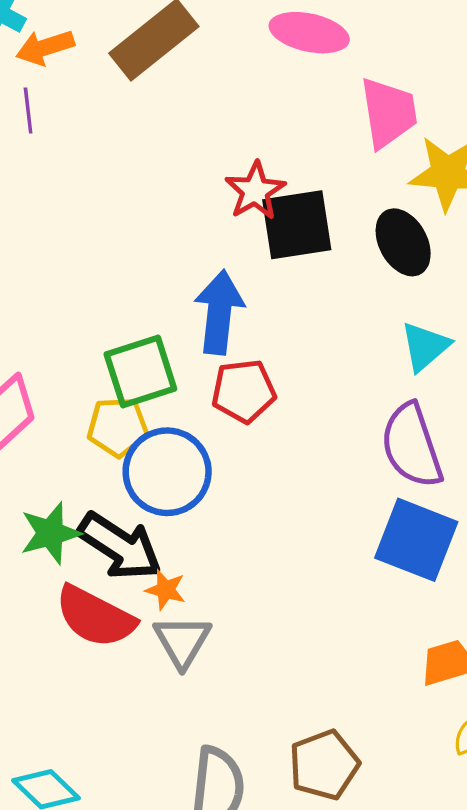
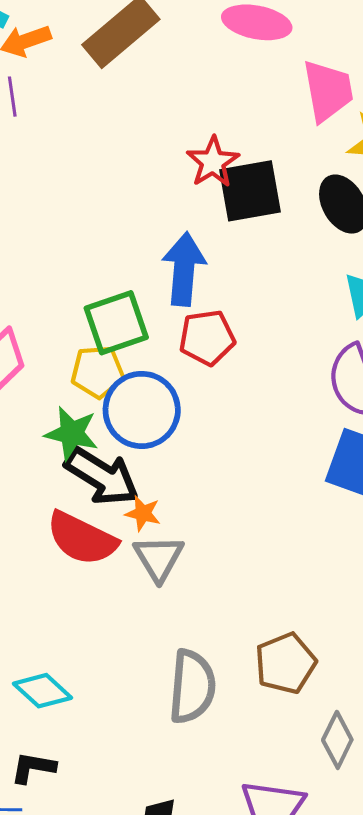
green star: (50, 533) -> (72, 433), moved, turned 30

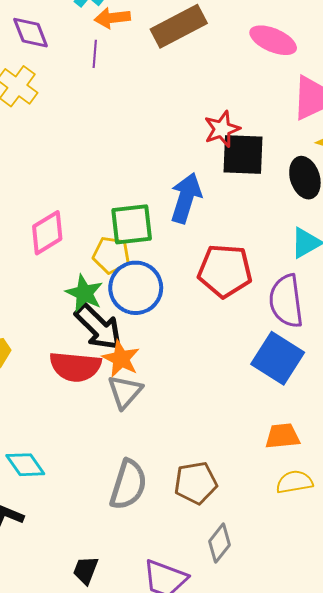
red pentagon: (207, 338) -> (225, 271), moved, size x1.4
orange star: (143, 513) -> (121, 359), size x1.5
red semicircle: (82, 538) -> (75, 367), turned -33

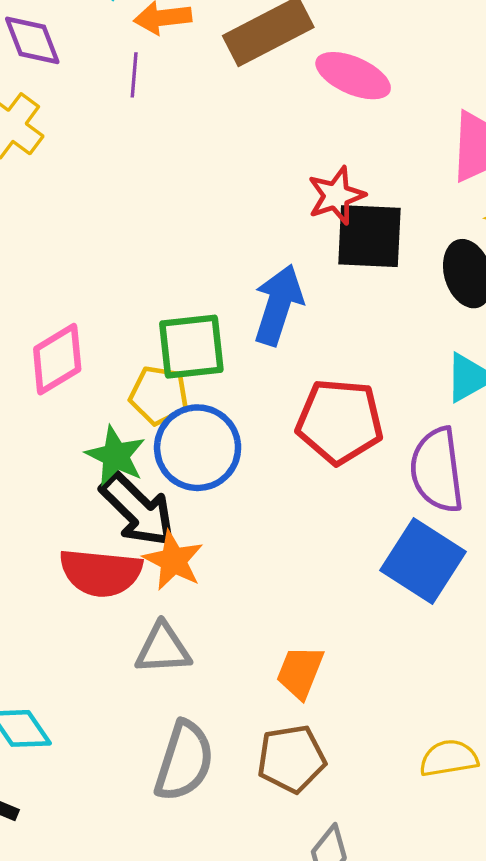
pink ellipse: (273, 40) -> (353, 76), moved
gray triangle: (125, 392) -> (163, 649), moved, turned 45
orange trapezoid: (283, 436) -> (300, 672), moved, turned -63

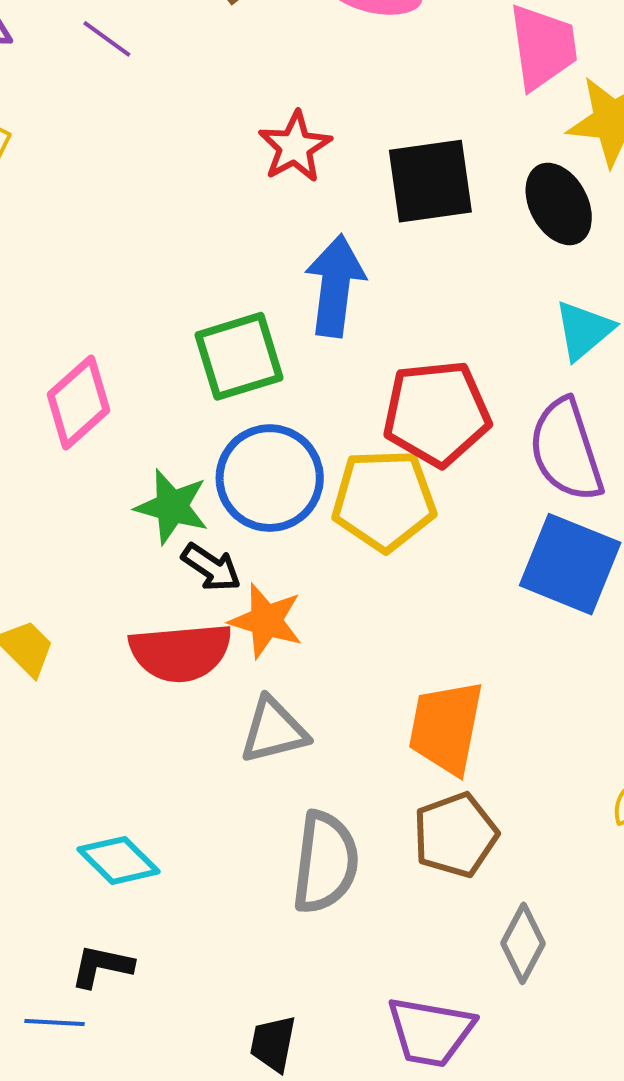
purple line: (134, 75) -> (107, 39), turned -48
red star: (336, 196) -> (295, 147), moved
yellow pentagon: (159, 395) -> (384, 500), moved, size x1.4
black arrow: (138, 510) -> (211, 567), size x0.6
orange trapezoid: (300, 672) -> (446, 727), size x1.4

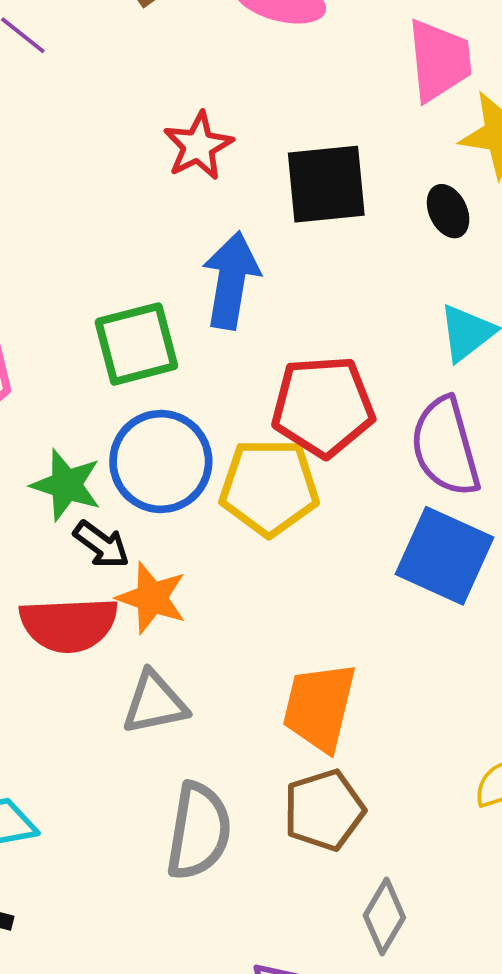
black ellipse: (559, 204) -> (448, 211), size x0.7

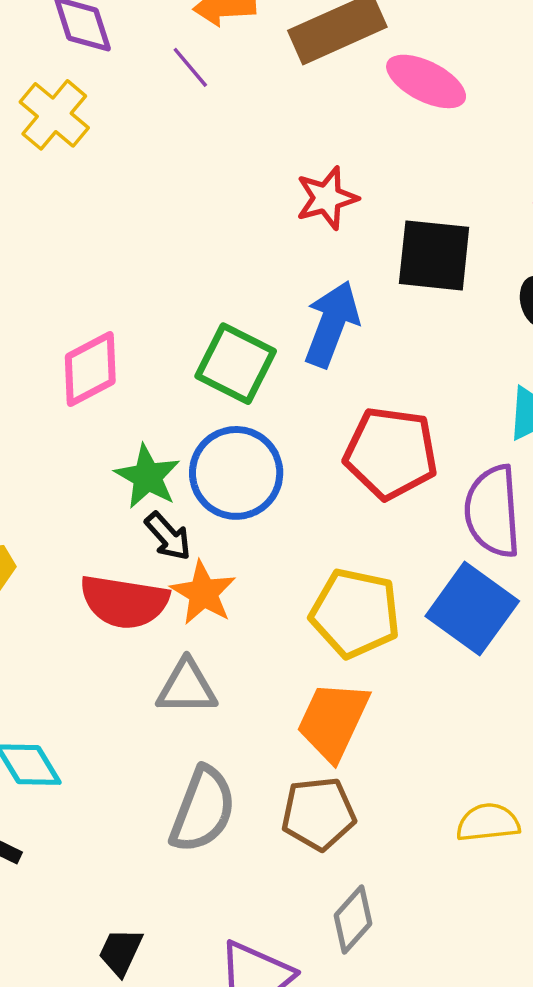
green square: (136, 344) -> (236, 364), turned 30
yellow pentagon: (269, 487) -> (355, 613), moved

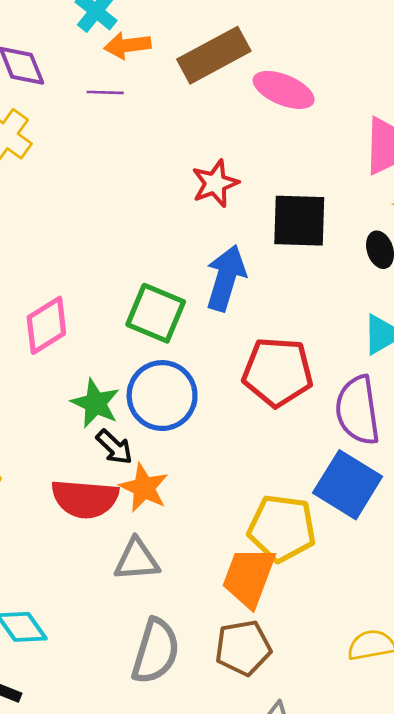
purple line: (190, 67) -> (105, 92), turned -44
yellow pentagon: (355, 613) -> (282, 528), moved

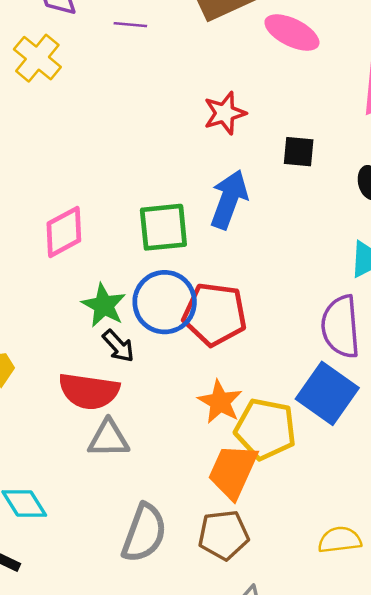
black square: (299, 221) -> (299, 152), size x0.6
green square: (156, 313) -> (163, 227), turned -32
red pentagon: (278, 372) -> (215, 314), moved
orange star: (144, 488) -> (220, 402), moved
gray triangle: (137, 560) -> (108, 439), moved

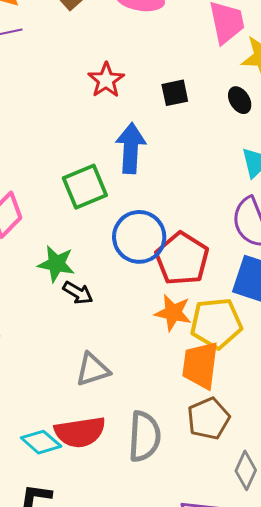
blue circle: (165, 302) -> (139, 237), moved
red pentagon: (215, 314) -> (182, 259), moved, turned -30
red semicircle: (89, 391) -> (80, 432), moved

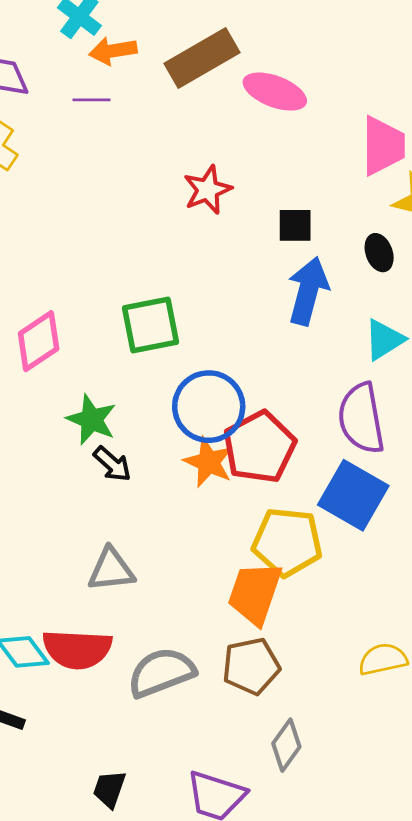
blue arrow: (131, 148) -> (308, 291), moved
orange star: (173, 313) -> (209, 462), moved
gray semicircle: (144, 436) -> (161, 672), turned -126

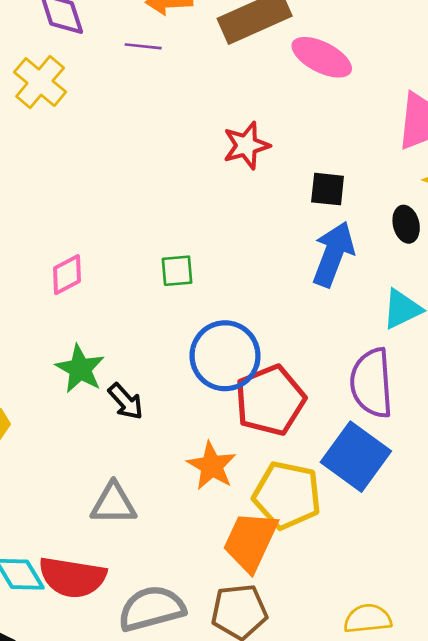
green square: (151, 325) -> (177, 271), size x0.6
pink diamond: (39, 341) -> (67, 275), size x0.7
green star: (92, 420) -> (80, 369), moved
orange star: (209, 462) -> (212, 466), moved

